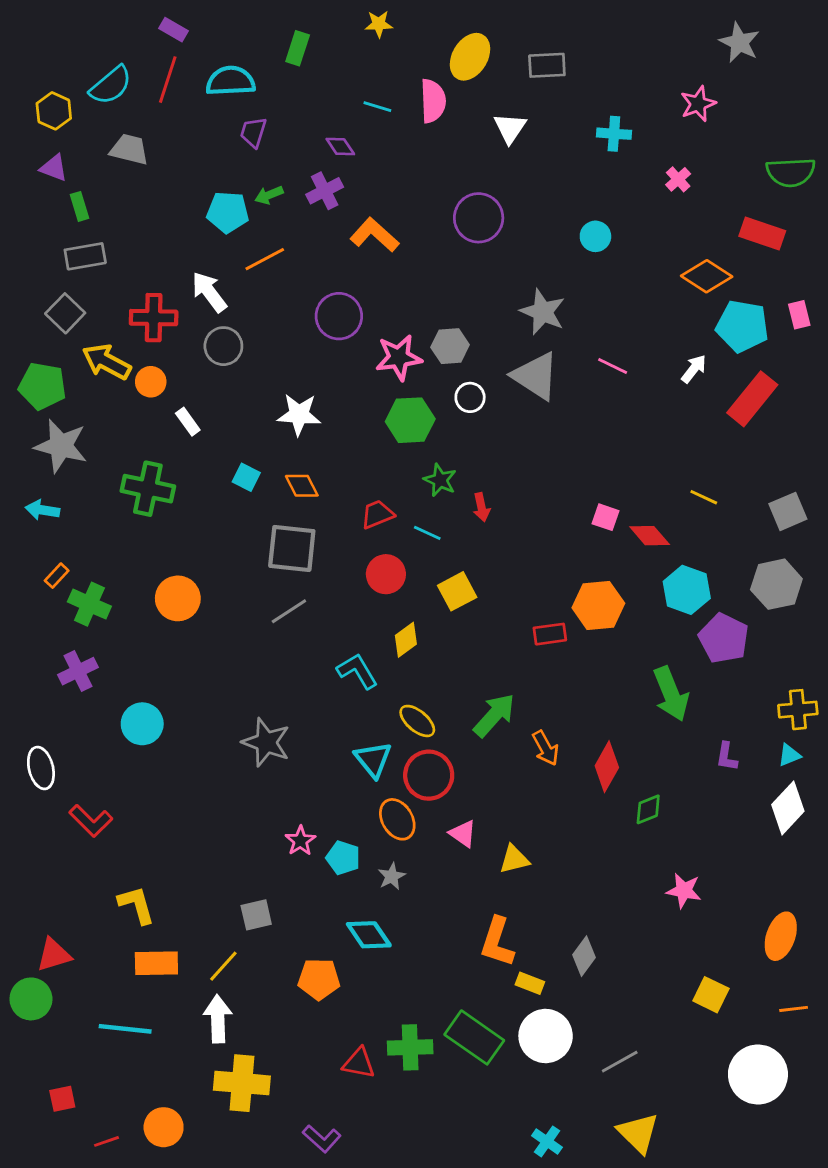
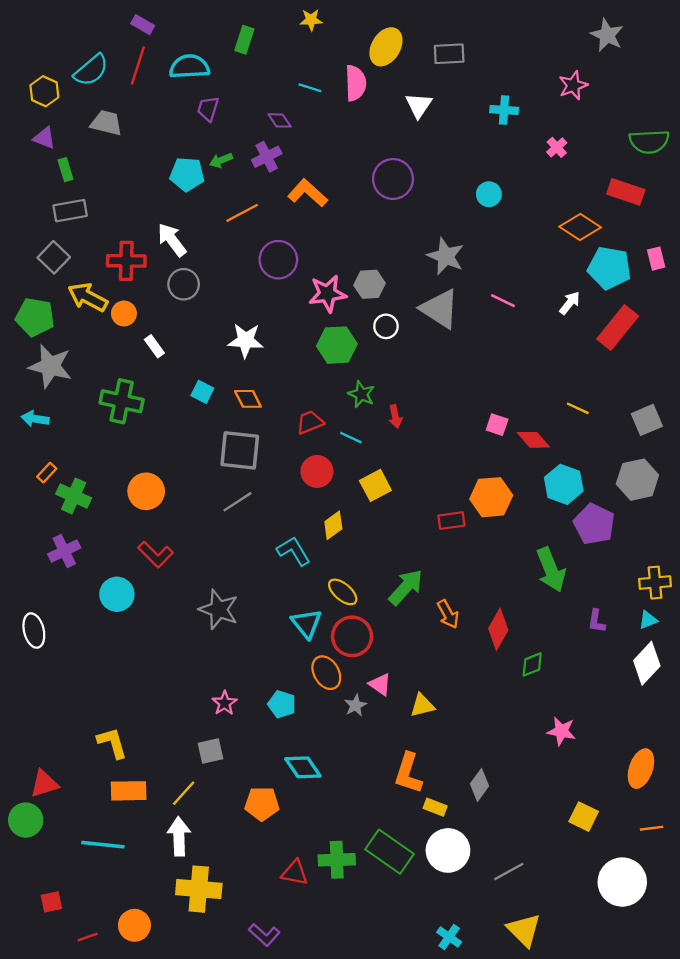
orange line: (265, 259) -> (242, 213), moved
red L-shape: (91, 821) -> (156, 554), moved
pink star: (300, 841) -> (225, 703), moved
gray star: (392, 876) -> (356, 705), moved

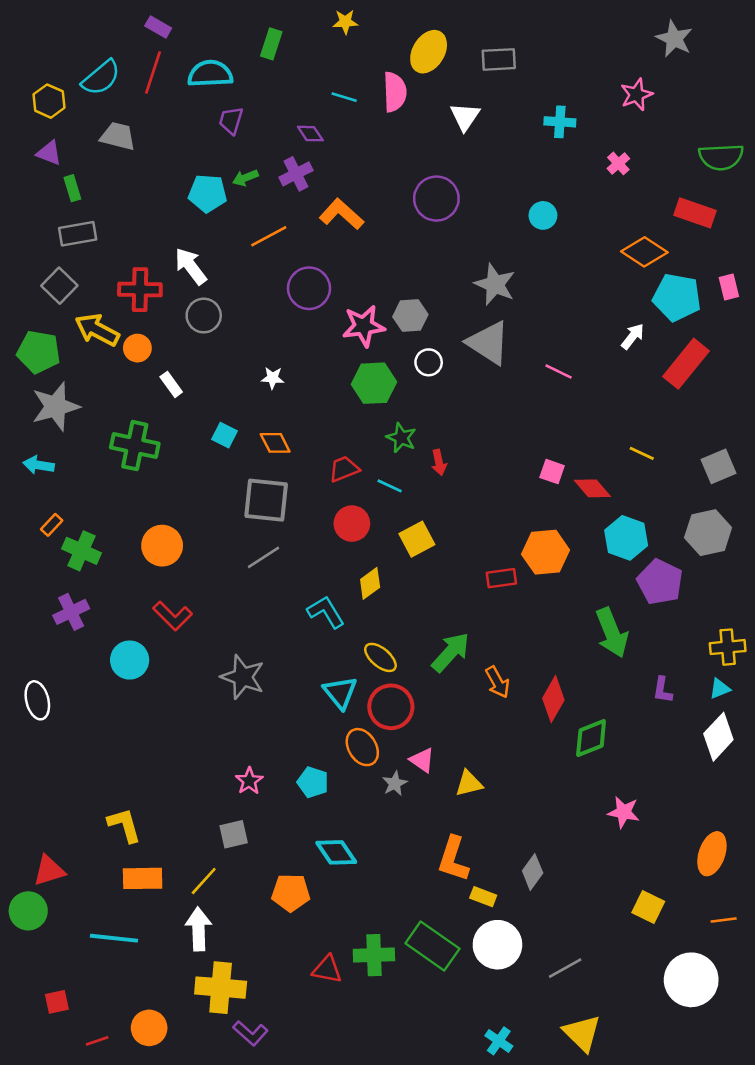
pink line: (503, 301) -> (559, 371), moved
white star: (246, 340) -> (273, 378), size x0.6
gray star: (50, 366) -> (56, 407), turned -30
green diamond: (532, 664) -> (591, 738), size x1.4
purple L-shape: (264, 935) -> (250, 1033), moved

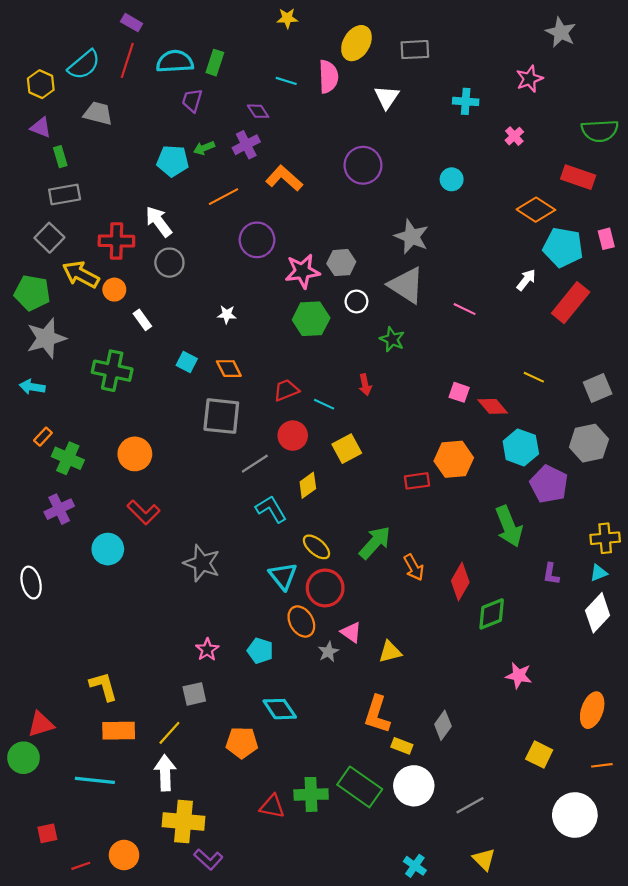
green rectangle: (271, 44) -> (215, 63), moved
green star: (401, 438) -> (392, 339), moved
gray line: (263, 557) -> (255, 464), moved
yellow triangle: (582, 1033) -> (484, 859), size x0.7

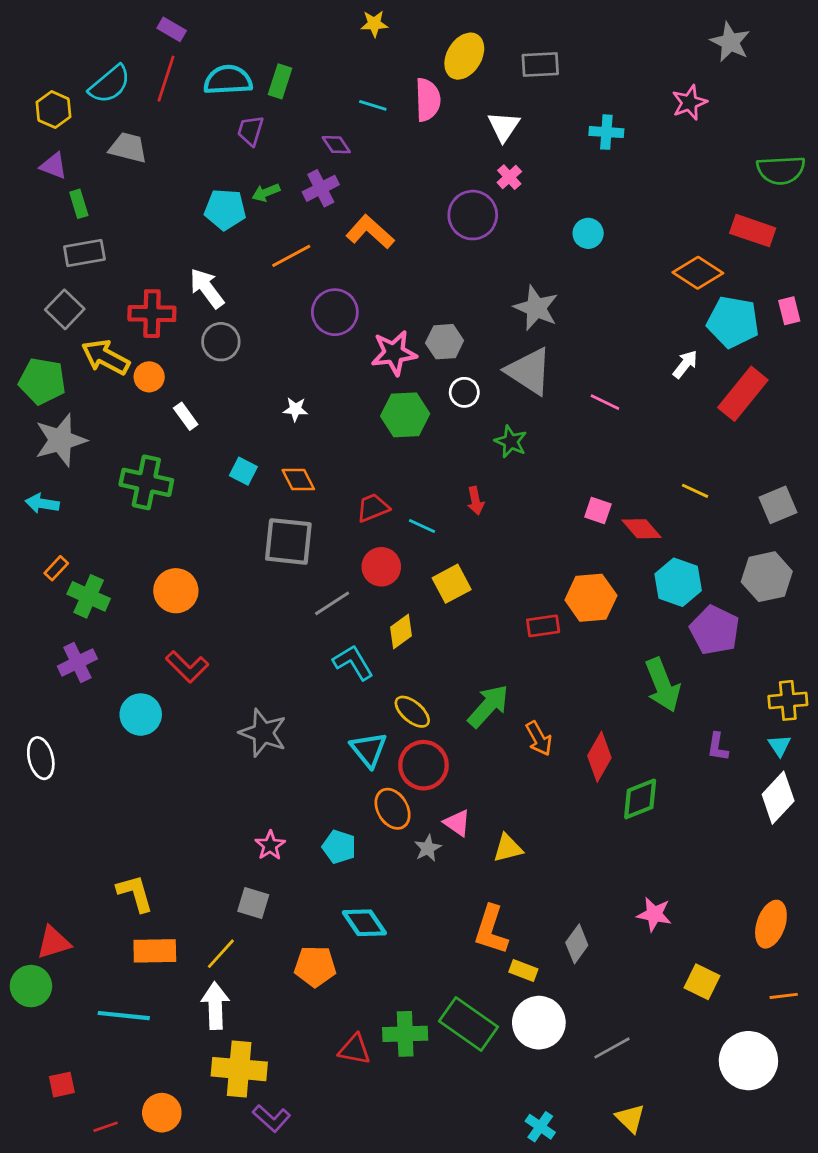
pink cross: (514, 136) -> (509, 177), moved
cyan triangle: (599, 573) -> (779, 745), turned -42
pink star: (519, 676) -> (654, 914), moved
gray square: (194, 694) -> (253, 903), turned 30

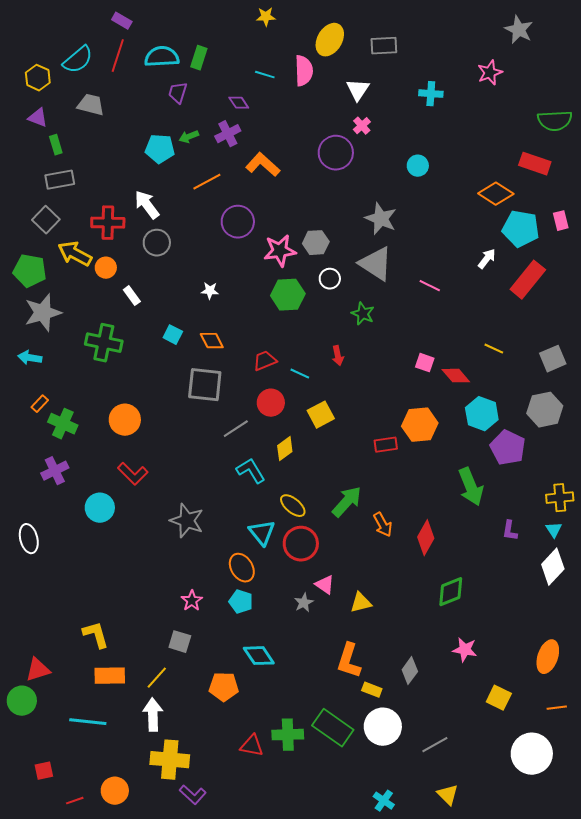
green diamond: (640, 799) -> (451, 592), moved
orange ellipse: (393, 809) -> (242, 568), moved

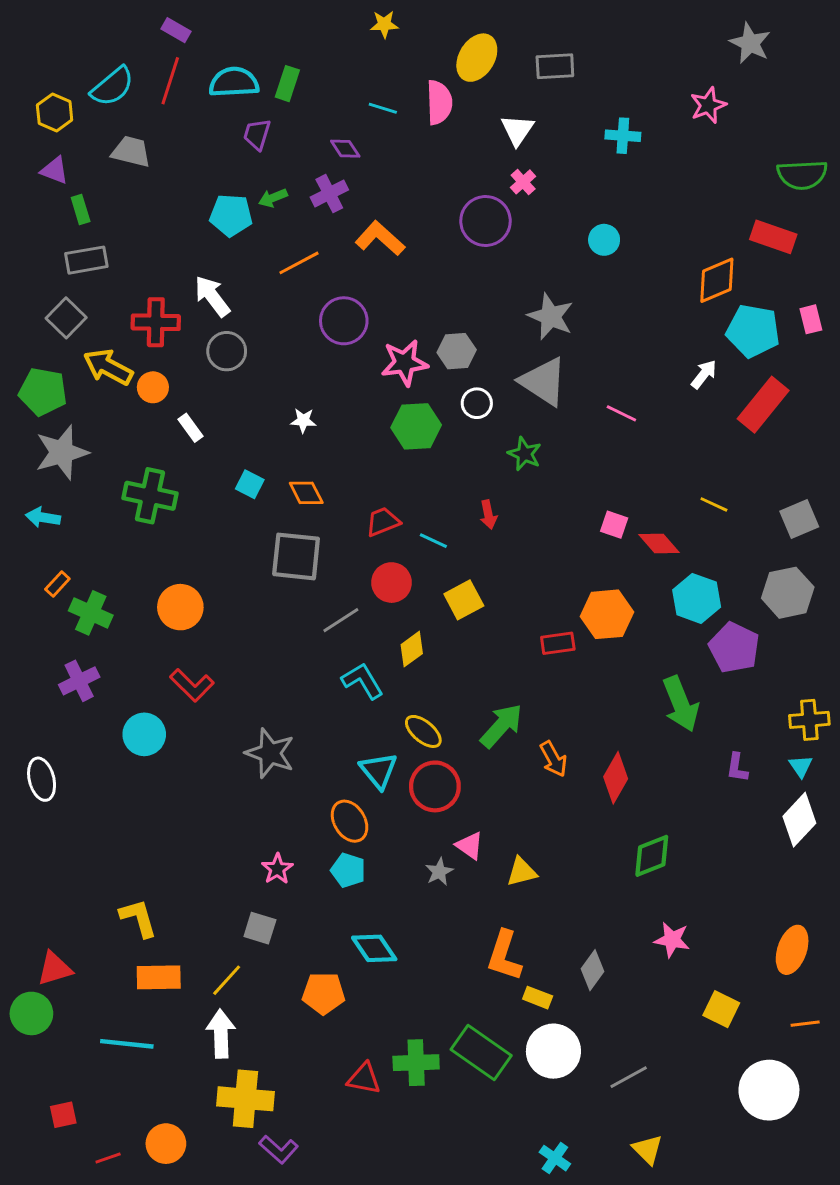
orange diamond: (496, 194) -> (717, 280), turned -56

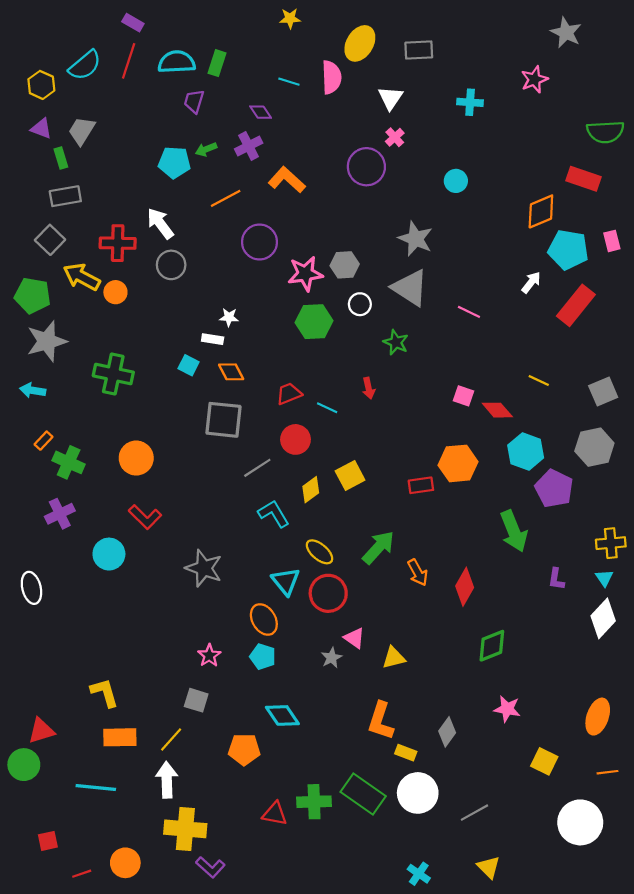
gray trapezoid: (131, 152) -> (82, 131), moved, turned -72
white rectangle: (190, 428) -> (213, 339), moved, turned -45
yellow square: (464, 600) -> (350, 475), moved

